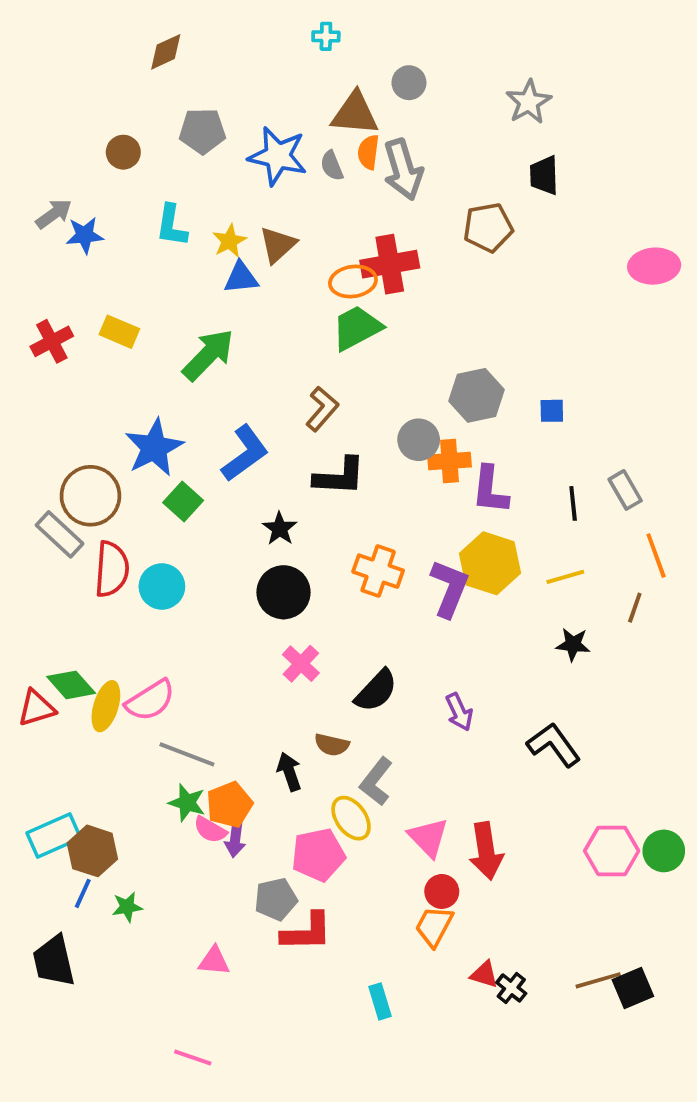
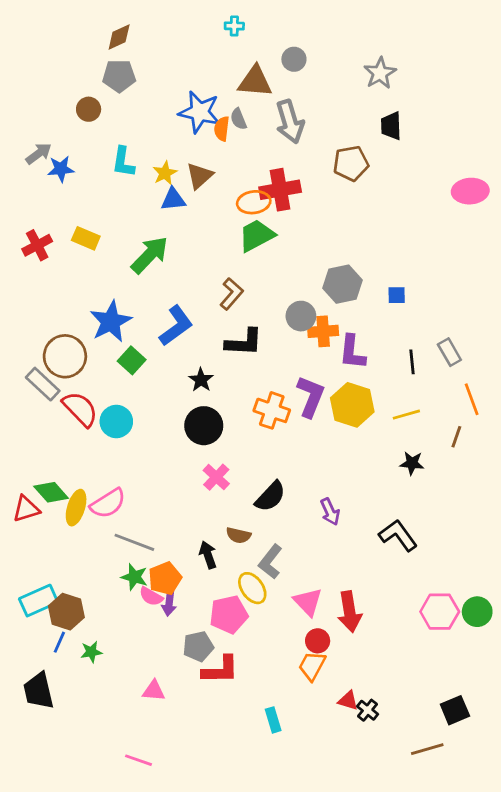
gray pentagon: (202, 131) -> (119, 76), moved
orange semicircle: (368, 152) -> (222, 129), moved
red semicircle: (112, 569) -> (80, 409), turned -48
purple L-shape: (449, 588) -> (311, 397), moved
brown line: (598, 980) -> (427, 749), moved

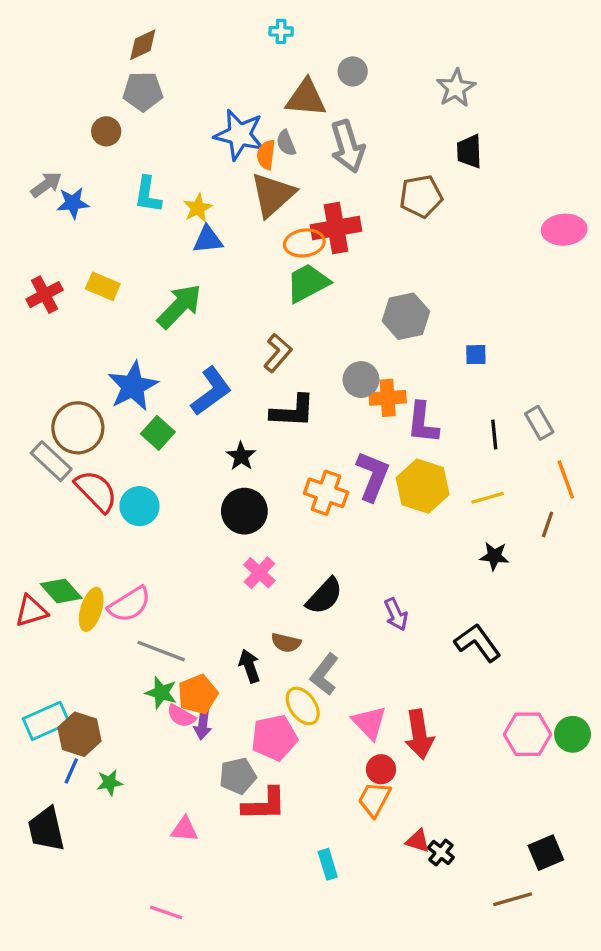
brown triangle: (200, 176) -> (273, 195), moved, size x1.4
gray hexagon: (343, 284) -> (406, 316), moved

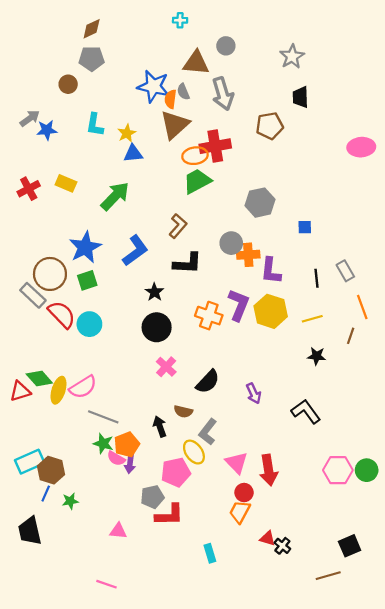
green square: (158, 433) -> (87, 280), moved, turned 30

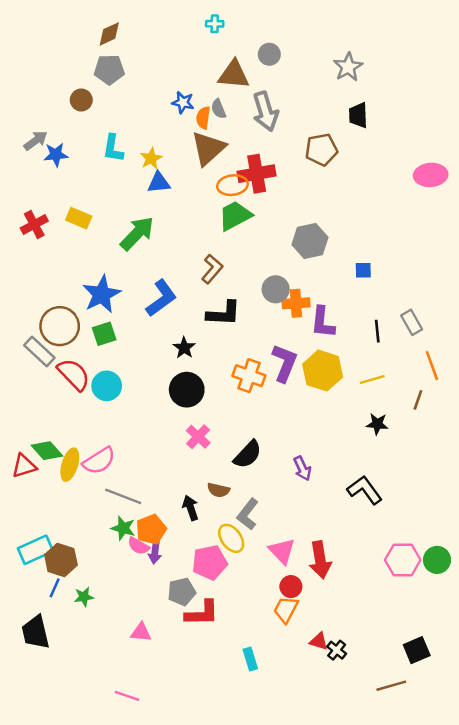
blue star: (153, 86) -> (183, 103), size x0.6

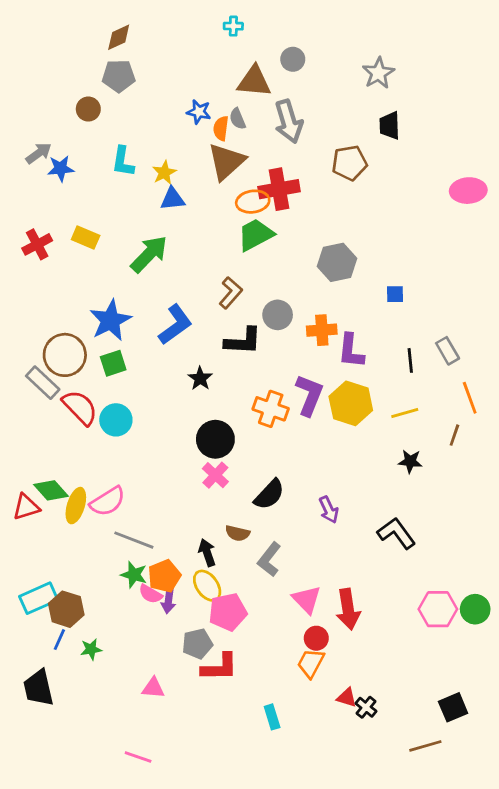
gray circle: (276, 289) -> (278, 315), moved
black circle: (187, 390) -> (215, 439), moved
yellow ellipse: (231, 538) -> (207, 586), moved

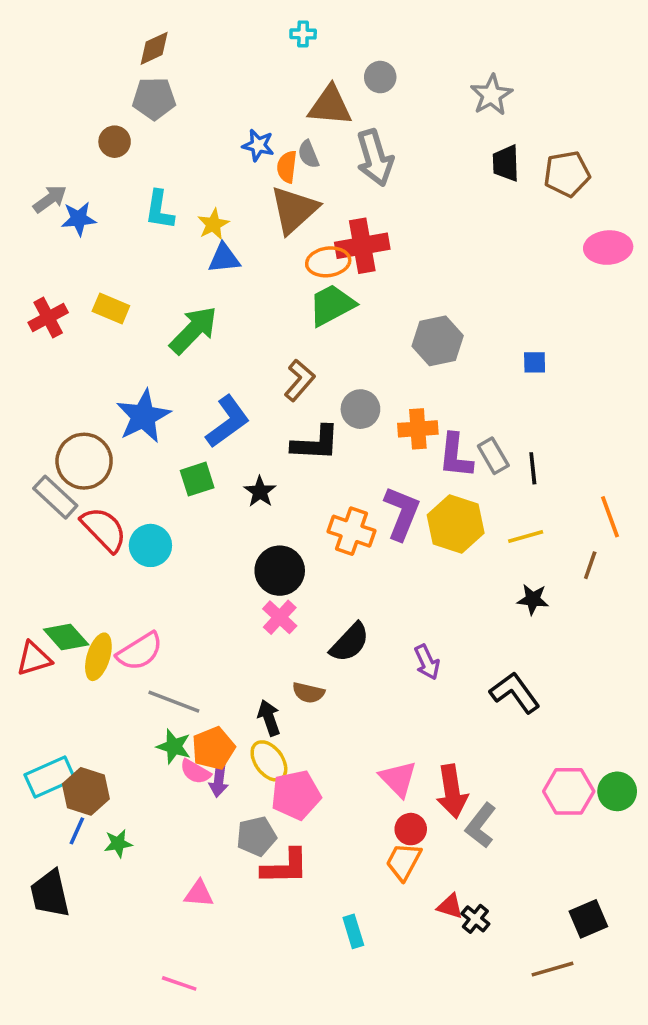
brown pentagon: (349, 163) -> (567, 174), moved
blue square: (395, 294) -> (535, 362), moved
gray rectangle: (448, 351) -> (493, 456), moved
green square: (113, 363) -> (197, 479), moved
gray L-shape: (269, 559) -> (481, 825), moved

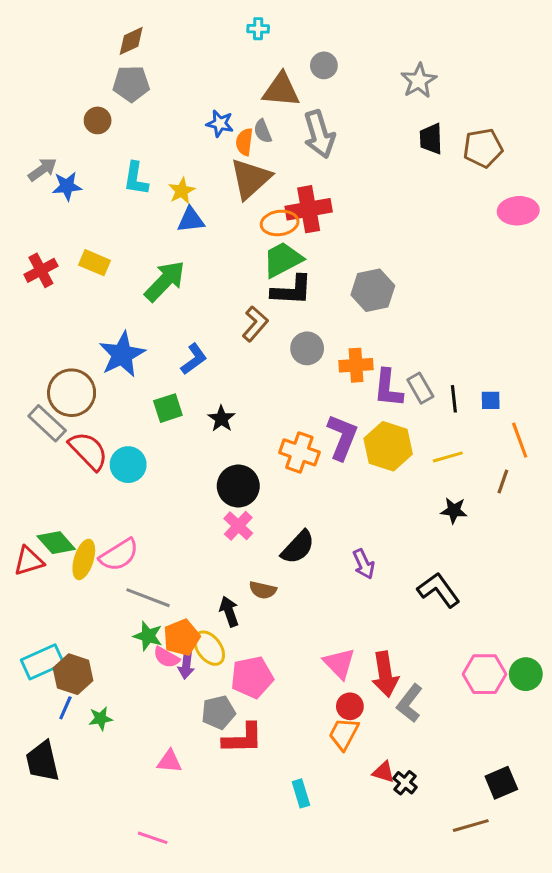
blue square: (535, 362) -> (491, 400), moved
blue L-shape: (228, 422) -> (194, 359), size x0.7
black L-shape: (316, 443) -> (292, 290), moved
yellow ellipse: (269, 761) -> (209, 648), moved

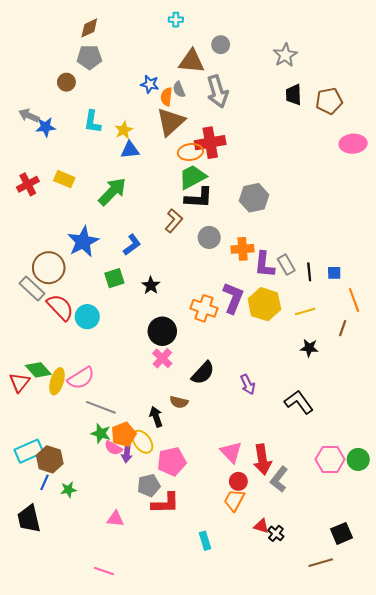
gray arrow: (42, 169) -> (29, 116), turned -120
red triangle: (29, 561) -> (19, 382), turned -35

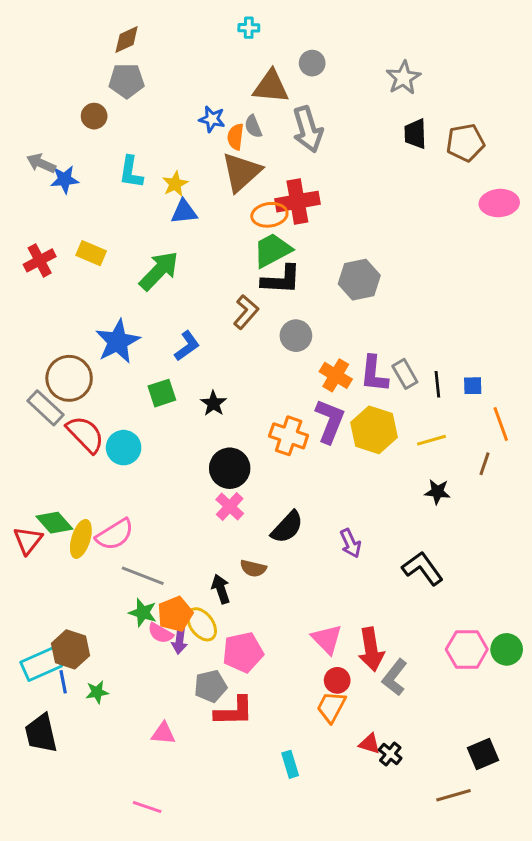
orange cross: (243, 249) -> (336, 375), moved, turned 35
cyan rectangle: (29, 451) -> (41, 664), moved
blue line: (45, 482) -> (63, 682), turned -35

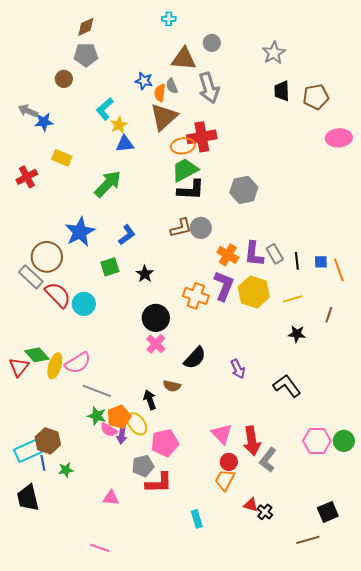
cyan L-shape: (131, 172) -> (105, 109), moved, turned 40
yellow rectangle: (91, 253) -> (62, 158), moved
brown L-shape: (246, 312) -> (181, 228), moved, turned 35
orange line: (501, 424) -> (339, 270), moved

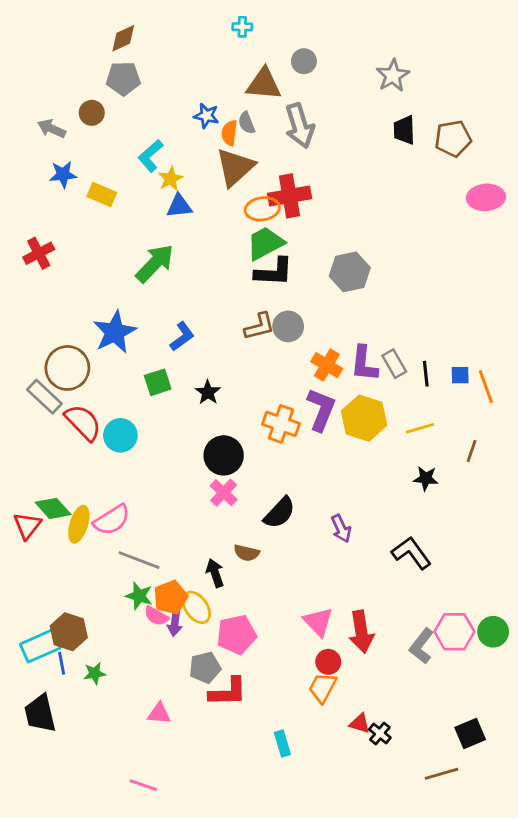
gray arrow: (28, 111) -> (52, 129), moved
yellow rectangle: (62, 158) -> (102, 195), moved
gray L-shape: (268, 460) -> (421, 646), moved

